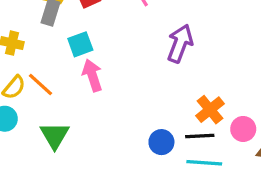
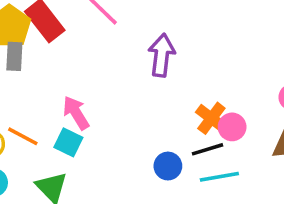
cyan square: (80, 44) -> (68, 142), moved, turned -30
pink circle: (243, 129) -> (232, 127), moved

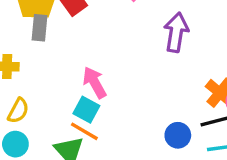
orange line: (23, 136) -> (84, 131), moved

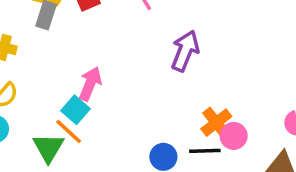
pink arrow: (95, 82) -> (90, 84), turned 40

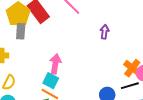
purple arrow: (185, 51) -> (104, 32), size x0.6

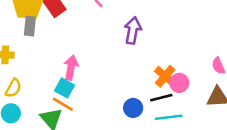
purple arrow: (104, 32) -> (133, 30), size x1.5

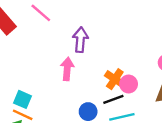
pink arrow: (71, 68) -> (67, 69), moved

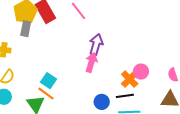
purple arrow: (80, 40) -> (96, 45), moved
pink circle: (129, 84) -> (141, 72), moved

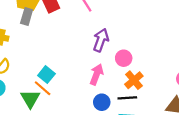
pink arrow: (91, 62) -> (97, 74), moved
pink circle: (141, 72) -> (124, 58), moved

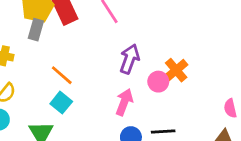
orange cross: (134, 80) -> (176, 70), moved
orange line: (43, 88) -> (62, 75), moved

